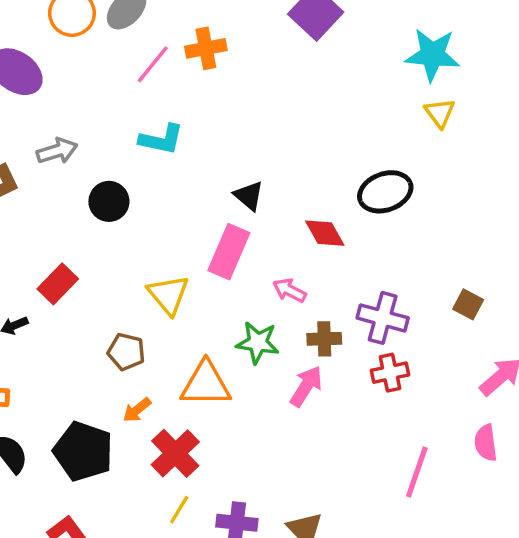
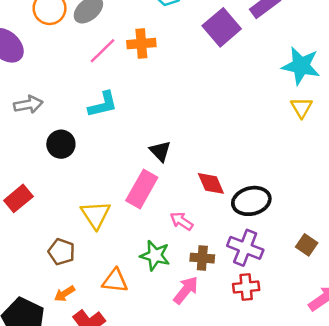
cyan L-shape: (161, 139) -> (103, 104), turned -32
black ellipse: (385, 192) -> (251, 201), moved
orange triangle: (206, 384) -> (115, 281), size x0.7

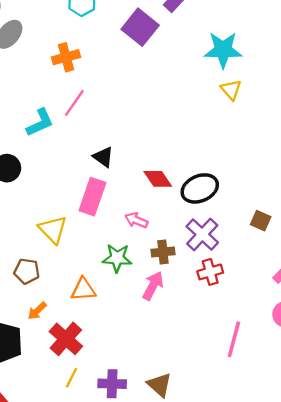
pink line: (103, 51) -> (74, 103), moved
purple cross: (245, 248) -> (202, 234), turned 32

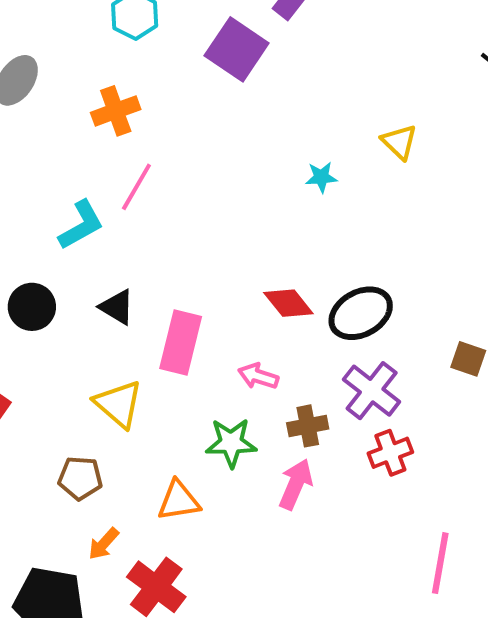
cyan star: (223, 50) -> (321, 177), moved, size x0.5
black triangle: (103, 157) -> (117, 307), moved

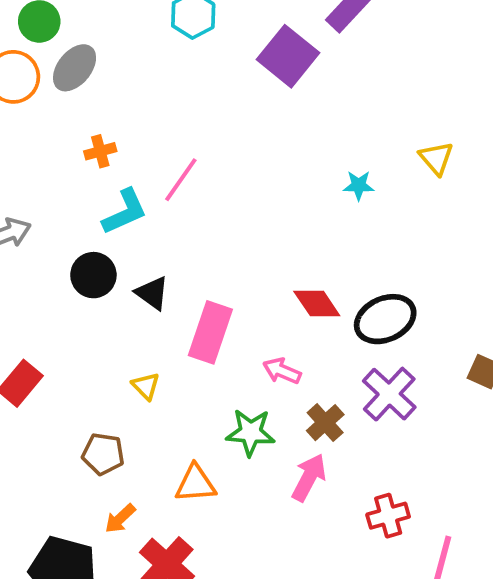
orange cross: (116, 111) -> (100, 151), moved, size x0.7
black circle: (32, 307) -> (93, 275), moved
yellow triangle: (118, 404) -> (146, 386), size x0.6
brown cross: (308, 426) -> (325, 423), turned -36
red cross: (390, 453) -> (388, 516), moved

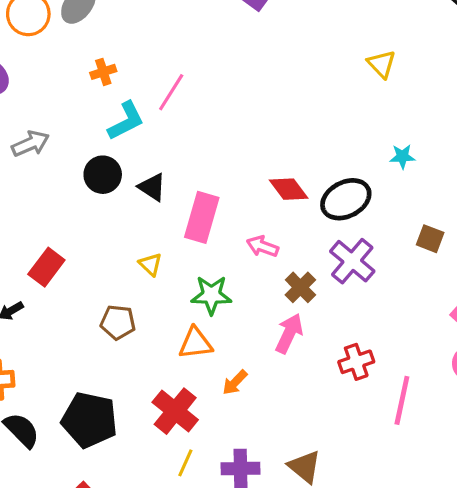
cyan star: (359, 185) -> (402, 157), moved
green star: (250, 432) -> (211, 295), moved
orange arrow: (120, 519) -> (235, 382), moved

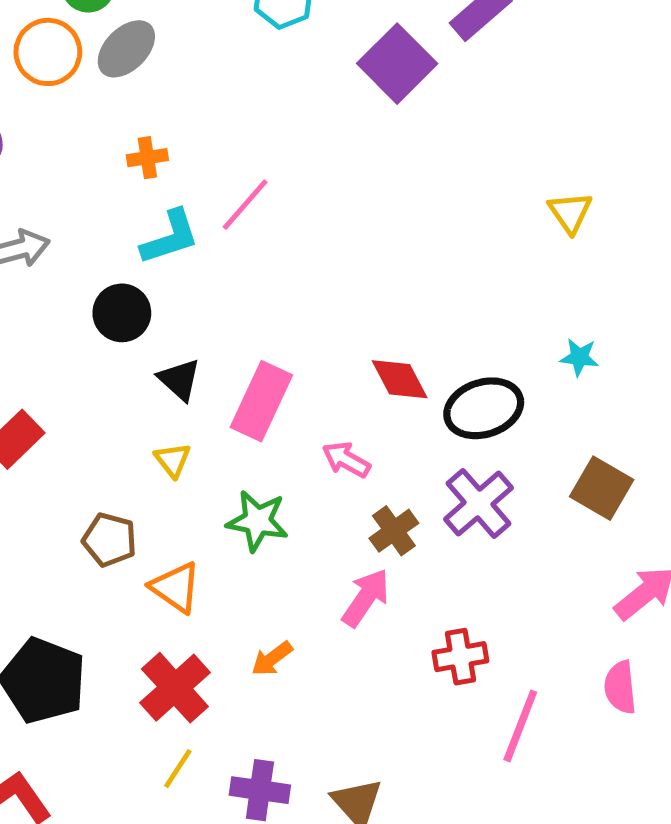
black triangle: (152, 187) -> (179, 380), moved
brown square: (430, 239) -> (602, 488), size x1.4
orange triangle: (195, 343) -> (175, 587), moved, turned 33

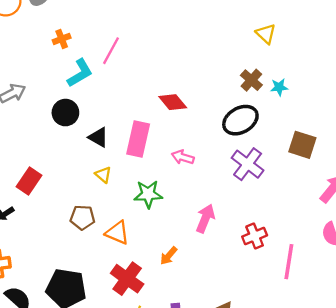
yellow triangle: (570, 212) -> (266, 34), moved
red diamond: (400, 379) -> (173, 102), moved
brown cross: (394, 531) -> (251, 80), moved

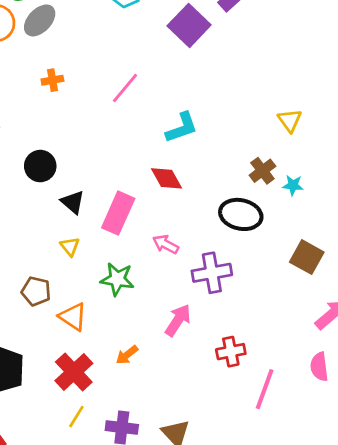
pink line: (111, 51) -> (125, 88), moved
cyan L-shape: (80, 73) -> (182, 128), moved
black ellipse: (240, 120) -> (241, 214), turned 32
purple cross: (248, 164) -> (212, 273), moved, turned 32

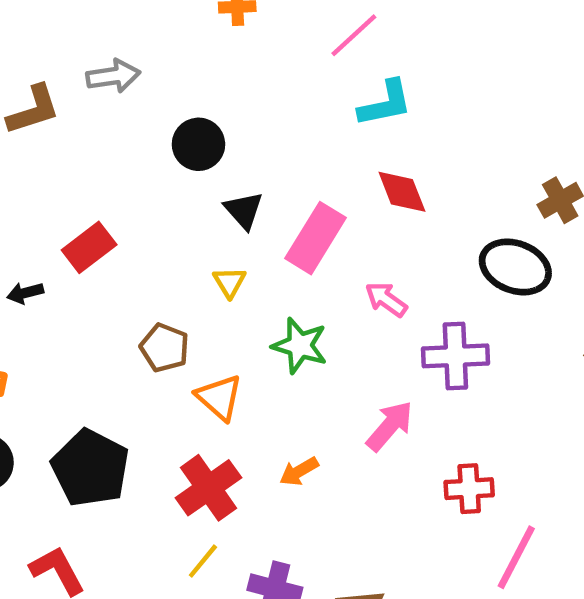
cyan L-shape: (182, 128) -> (385, 104), moved

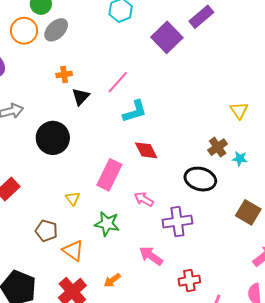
black circle: (198, 144) -> (53, 138), size x1.4
black triangle: (244, 210) -> (81, 97), moved, turned 30
pink arrow: (390, 426) -> (151, 256), turned -90

